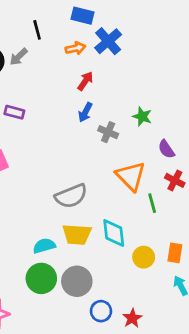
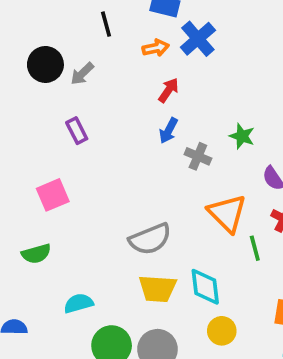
gray arrow: (19, 57) -> (82, 74), moved
purple rectangle: (14, 112) -> (77, 131), turned 48
cyan semicircle: (44, 246) -> (78, 303), moved
yellow circle: (144, 257) -> (222, 331), moved

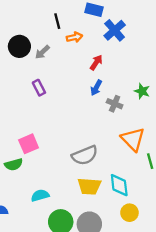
orange arrow: (156, 48) -> (74, 37), moved
pink square: (53, 195) -> (29, 144), moved

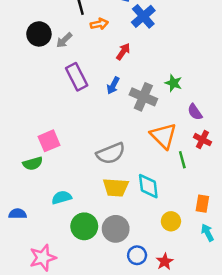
purple rectangle: (39, 88) -> (77, 77), moved, size x1.5
blue arrow: (96, 88) -> (113, 86), moved
gray cross: (115, 104) -> (143, 97), size x1.5
yellow circle: (129, 213) -> (171, 221), moved

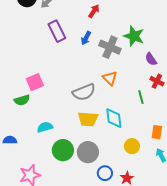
green star: (173, 83) -> (134, 36), size x1.5
orange triangle: (163, 136) -> (110, 78), moved, size x0.7

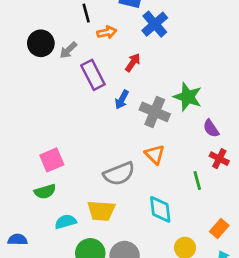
purple rectangle: (57, 31) -> (93, 75), moved
green semicircle: (22, 100) -> (45, 192), moved
yellow trapezoid: (88, 119) -> (101, 211), moved
orange rectangle: (157, 132) -> (219, 229), turned 32

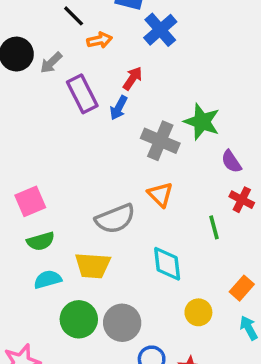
black line: (86, 13) -> (74, 16), turned -30
blue arrow: (122, 100) -> (119, 108), moved
green semicircle: (45, 192) -> (41, 241), moved

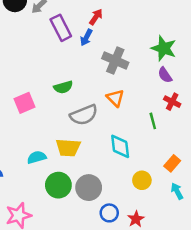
green star: (202, 122) -> (164, 48), moved
green semicircle: (41, 241) -> (63, 87), moved

